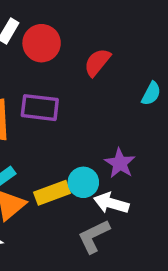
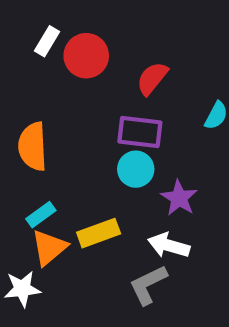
purple rectangle: (40, 108) -> (140, 132), moved
cyan circle: (83, 182) -> (136, 169), moved

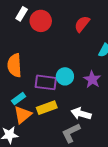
red semicircle: (152, 78) -> (82, 24), moved
purple rectangle: (140, 132) -> (46, 82), moved
purple star: (179, 198) -> (92, 79), moved

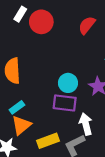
purple rectangle: (46, 82) -> (65, 103), moved
yellow rectangle: (47, 108) -> (48, 141), moved
white arrow: (81, 114) -> (86, 124), turned 60

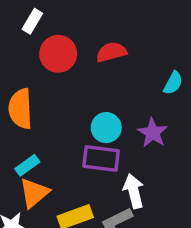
red circle: (41, 22) -> (58, 54), moved
red semicircle: (87, 25) -> (111, 52), moved, turned 36

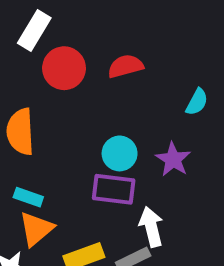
white rectangle: (32, 21) -> (34, 31), size x1.4
cyan rectangle: (27, 165) -> (28, 197), turned 55

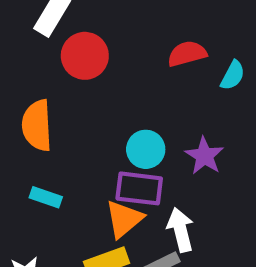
red semicircle: (125, 66) -> (187, 54), moved
cyan semicircle: (197, 102) -> (233, 75), moved
orange triangle: (36, 229) -> (124, 219), moved

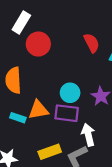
red semicircle: (187, 54) -> (92, 43), turned 78
orange triangle: (124, 219) -> (38, 110), moved, turned 30

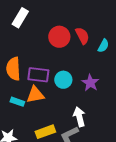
red circle: (38, 44) -> (59, 37), moved
purple rectangle: (67, 113) -> (38, 75), moved

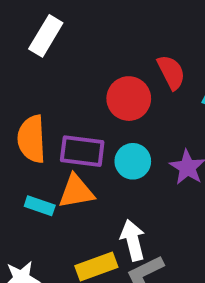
red circle: (59, 37) -> (129, 99), moved
white arrow: (79, 117) -> (133, 240), moved

